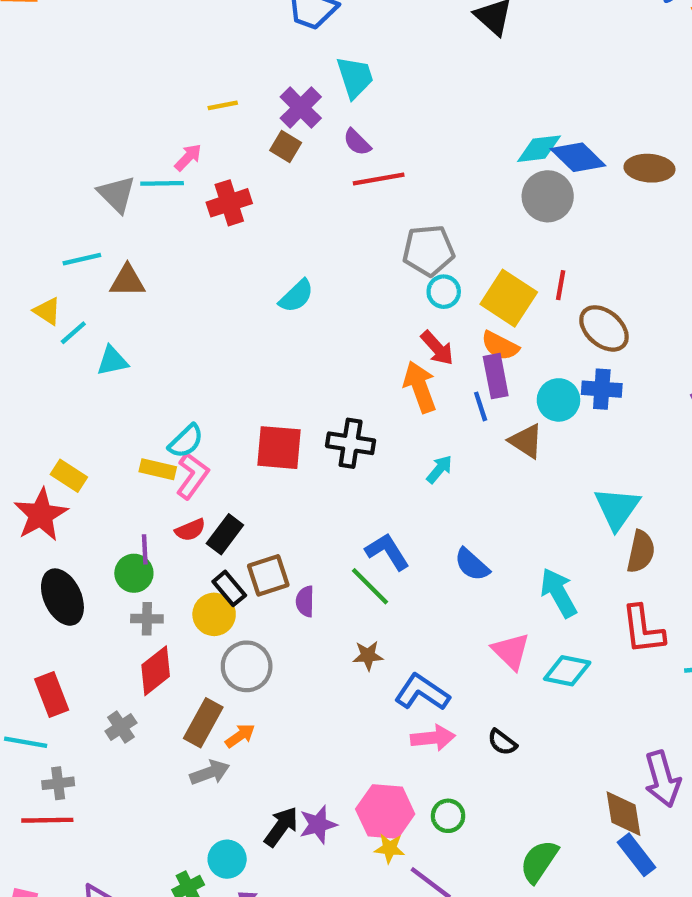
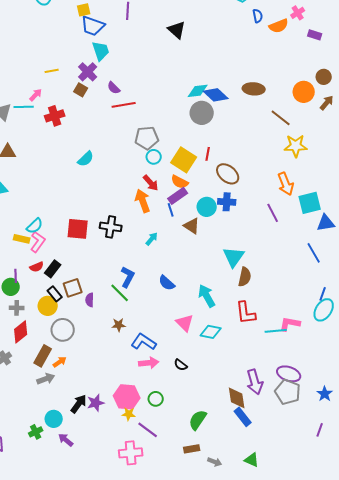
cyan trapezoid: (355, 77) -> (101, 51), moved
brown ellipse: (649, 168) -> (254, 89), moved
purple rectangle: (496, 376) -> (178, 196), turned 66
blue L-shape: (387, 552) -> (128, 277), turned 60

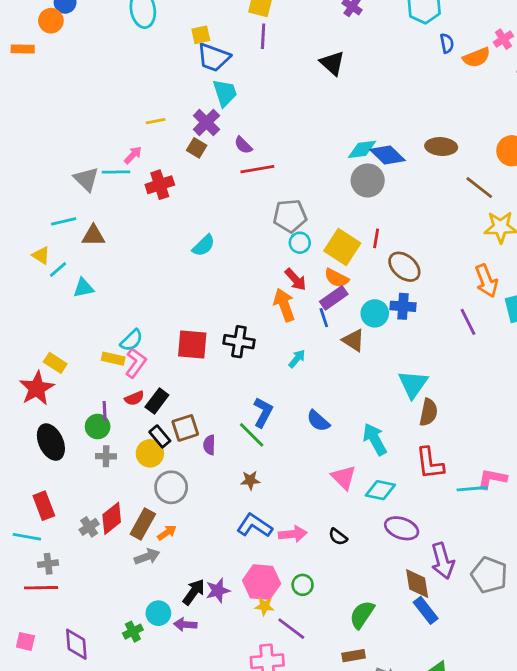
red diamond: (21, 332) -> (112, 518), moved
blue L-shape: (144, 342) -> (255, 525), moved
purple ellipse: (289, 374) -> (402, 528), moved
purple arrow: (66, 440) -> (185, 624), moved, turned -35

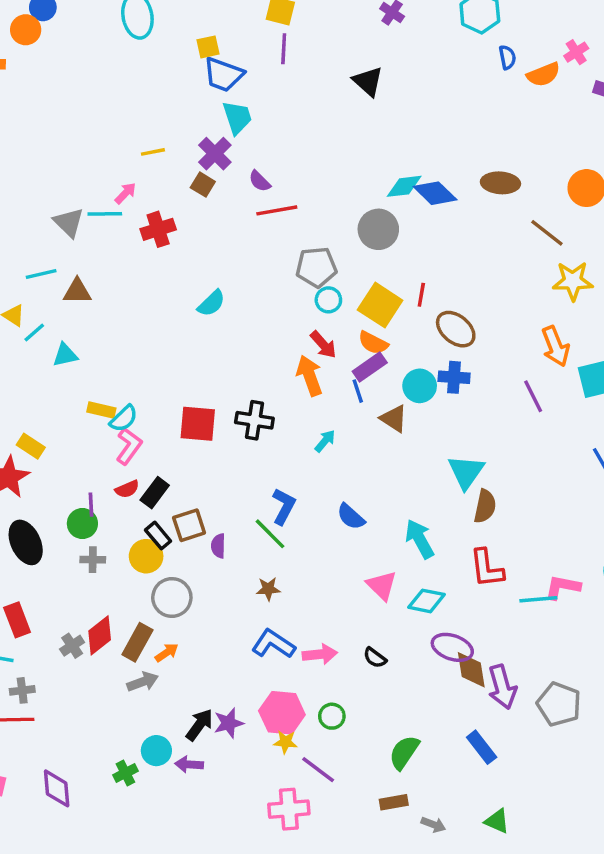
gray circle: (368, 180) -> (378, 229), moved
yellow rectangle: (113, 359) -> (101, 410), moved
brown diamond: (417, 583) -> (471, 670), moved

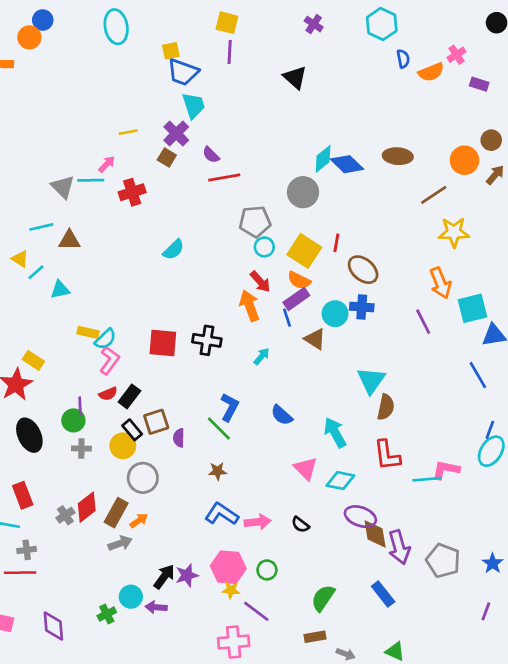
cyan diamond: (404, 186) -> (323, 159), turned -32
brown line: (547, 233) -> (434, 195), turned -72

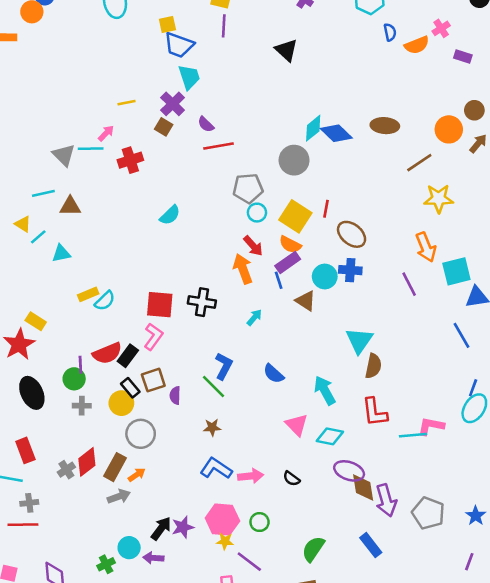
yellow rectangle: (88, 332) -> (88, 294), turned -36
pink L-shape: (109, 360) -> (153, 337), moved
red semicircle: (108, 394) -> (107, 353), size x1.6

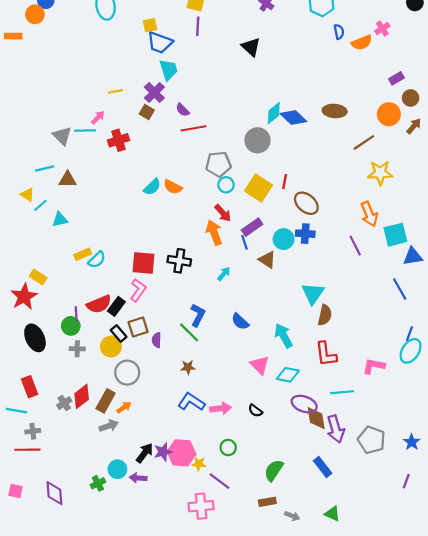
purple rectangle: (463, 57) -> (396, 78), moved, turned -48
orange semicircle: (290, 245) -> (173, 187), moved
cyan line: (413, 435) -> (342, 392), moved
pink hexagon: (222, 519) -> (181, 453), moved

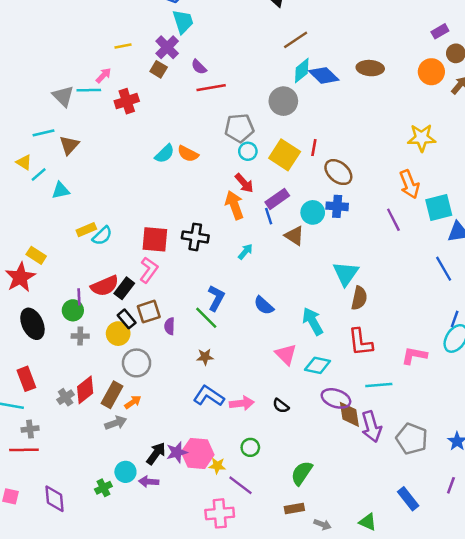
brown line: (364, 142) -> (296, 40), moved
brown triangle: (68, 179) -> (69, 145), turned -48
blue rectangle: (323, 467) -> (408, 499), moved

